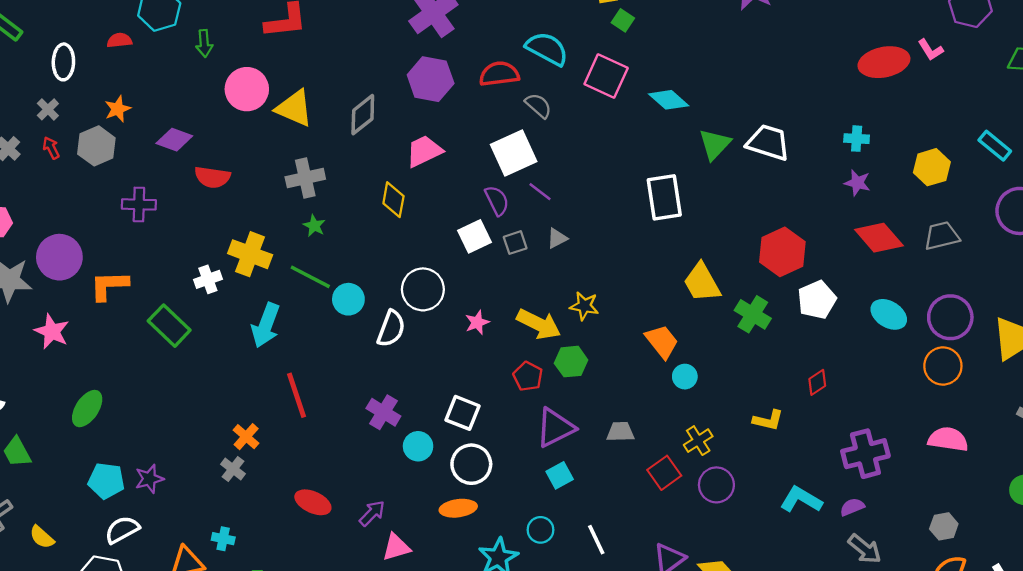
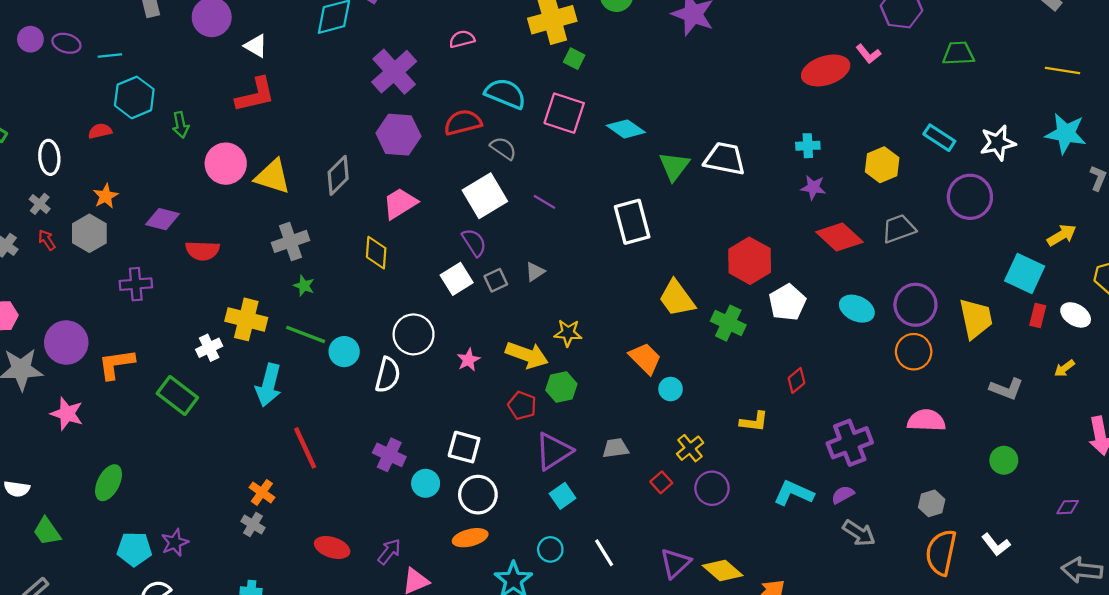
purple line: (540, 192) -> (544, 202), moved
red square: (664, 473) -> (661, 482), size x0.7

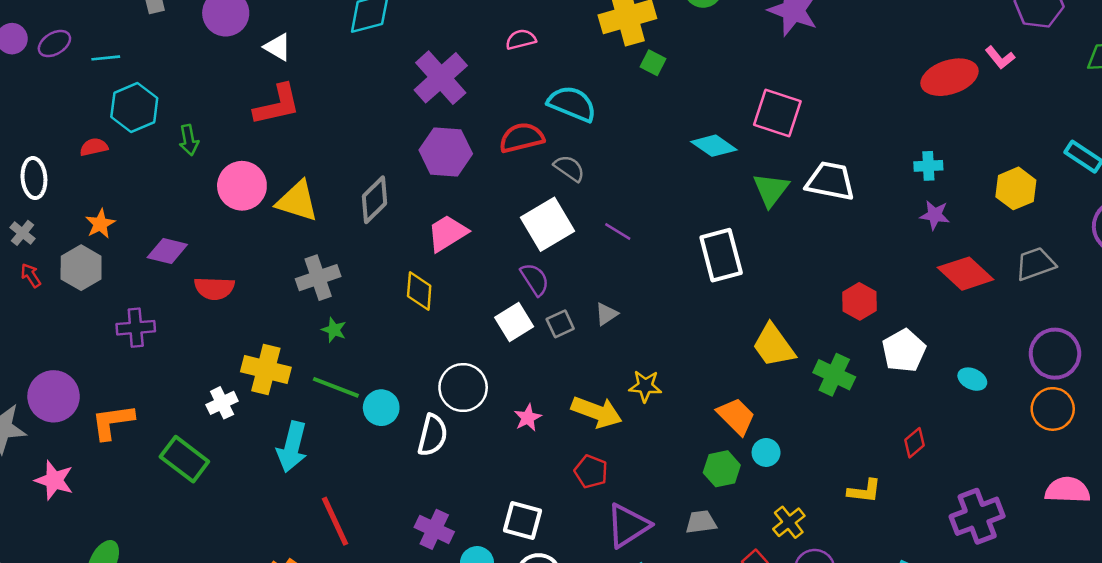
purple ellipse: (66, 43) -> (54, 44), turned -48
pink square: (564, 113) -> (777, 113), moved
red hexagon: (750, 261) -> (860, 301), size x0.7
cyan ellipse: (857, 309) -> (972, 379), moved, size x0.7
green hexagon: (561, 387) -> (722, 469), moved

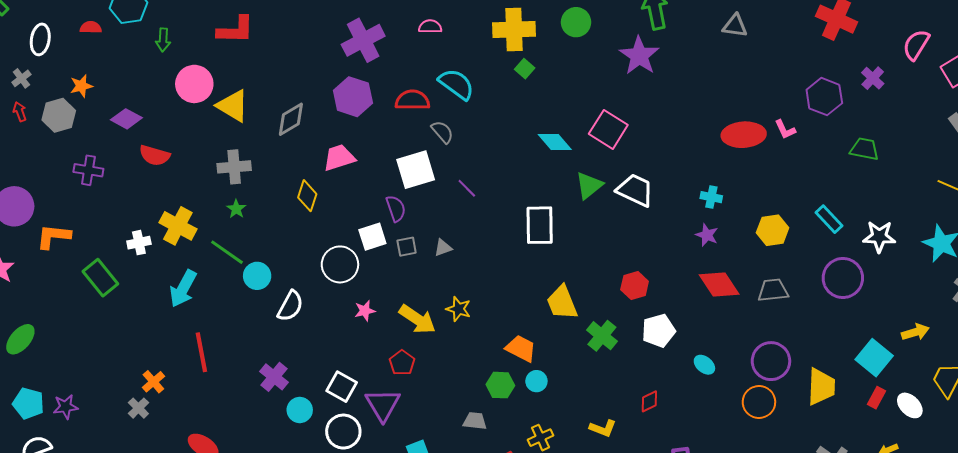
white circle: (463, 388) -> (340, 264), moved
orange trapezoid: (736, 416) -> (521, 348), turned -32
purple triangle: (628, 526) -> (383, 405), moved, turned -42

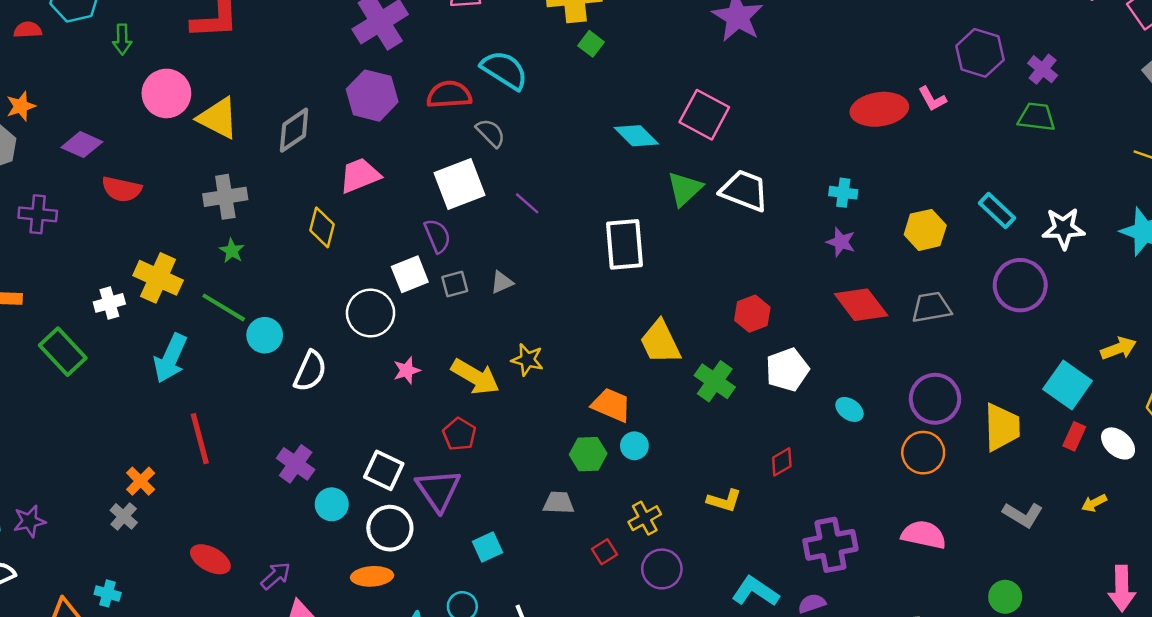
purple cross: (873, 78) -> (1043, 69), moved

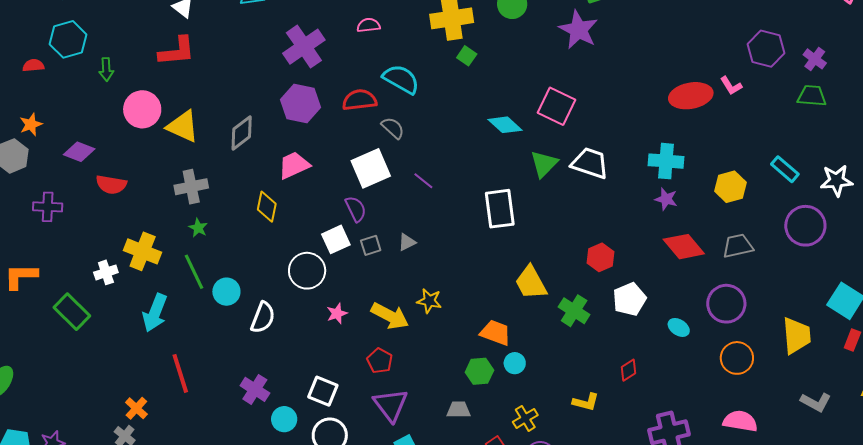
cyan cross: (843, 193) -> (666, 161), size x1.6
green line: (224, 307) -> (194, 272), turned 36
purple circle: (935, 399) -> (726, 304), moved
purple triangle: (438, 490) -> (391, 405), moved

